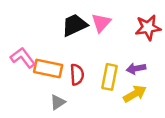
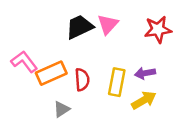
orange rectangle: (48, 69) -> (51, 73), turned -36

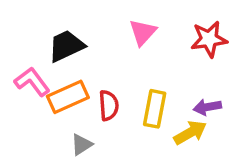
black trapezoid: (80, 27) -> (66, 46), moved
purple arrow: (145, 73) -> (207, 107), moved

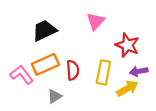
red star: (209, 39) -> (127, 45), moved, turned 30
pink L-shape: (32, 82) -> (22, 75), moved

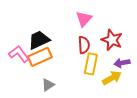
black trapezoid: (44, 30) -> (39, 40), moved
red semicircle: (73, 70) -> (84, 45), moved
pink L-shape: (22, 75) -> (19, 54), moved

